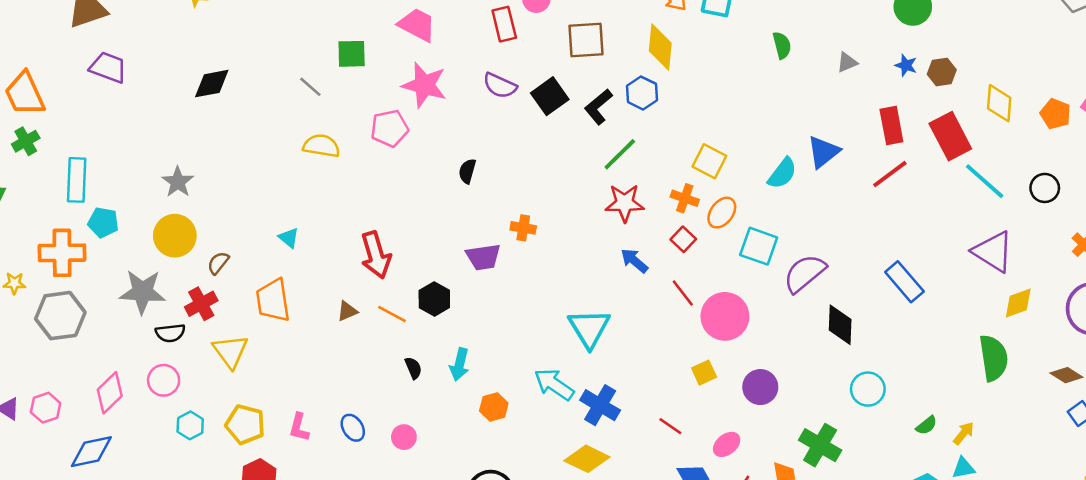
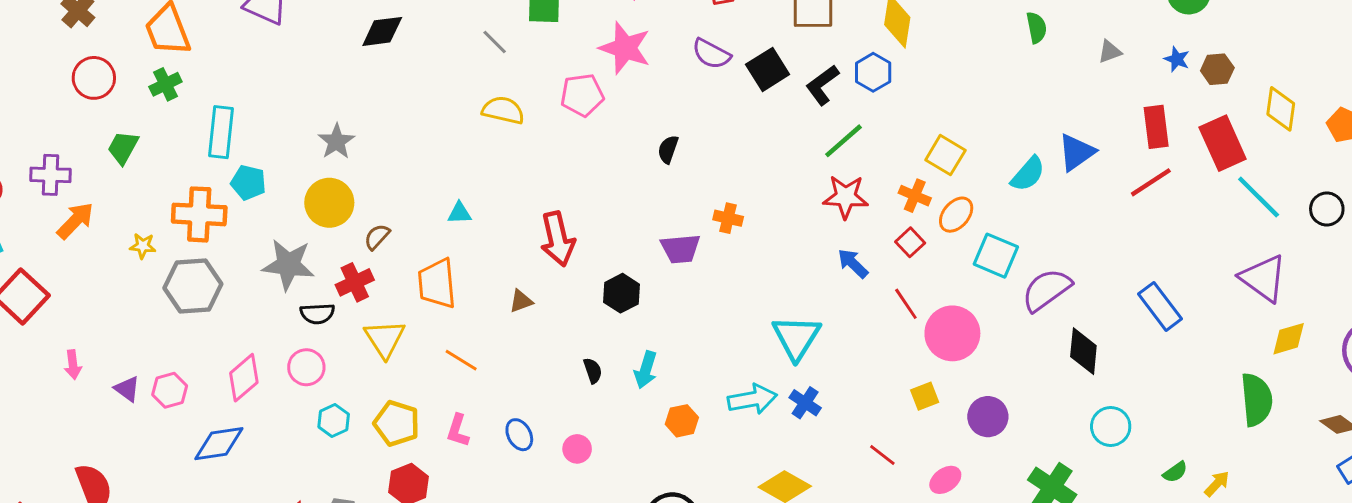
cyan triangle: (289, 238) -> (459, 213), turned -45
orange line: (392, 314) -> (461, 360), moved
cyan arrow: (554, 384) -> (752, 399), turned 132
blue cross: (600, 405) -> (805, 403), moved, size x0.7

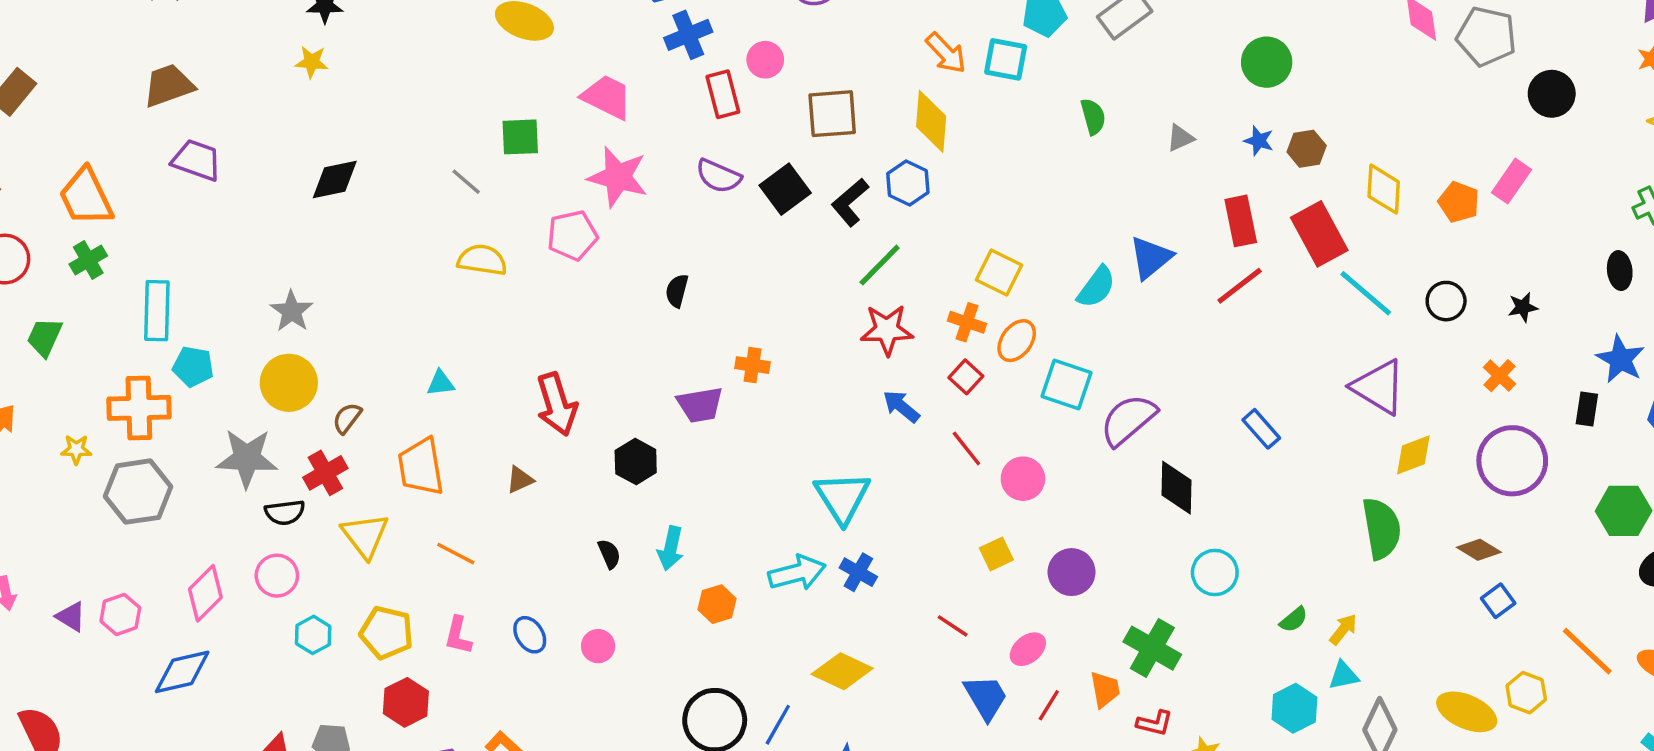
blue rectangle: (1160, 306) -> (1261, 429), size x0.7
pink circle: (952, 333) -> (1023, 479), size x0.7

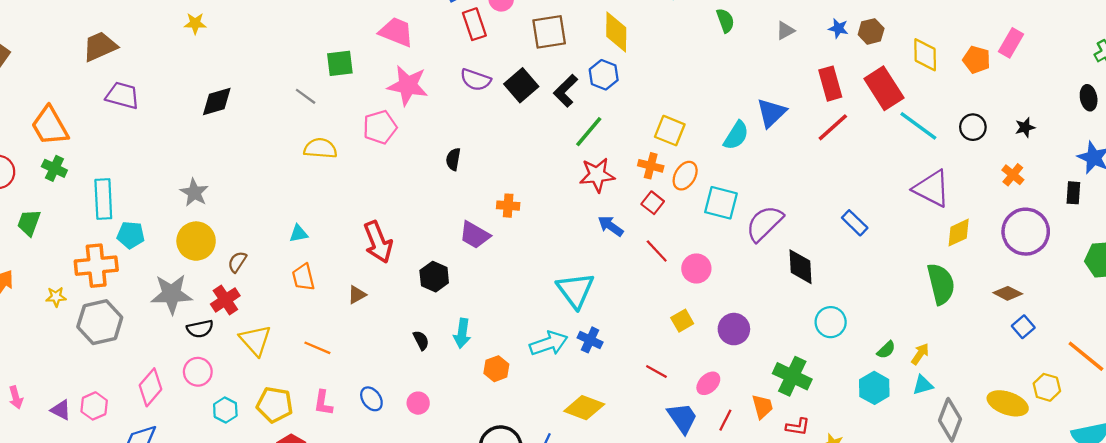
green cross: (88, 260) -> (54, 168), turned -30
purple trapezoid: (700, 405) -> (475, 235), turned 44
orange trapezoid: (421, 467) -> (303, 277), moved, size x0.7
cyan hexagon: (1294, 708) -> (874, 388), moved

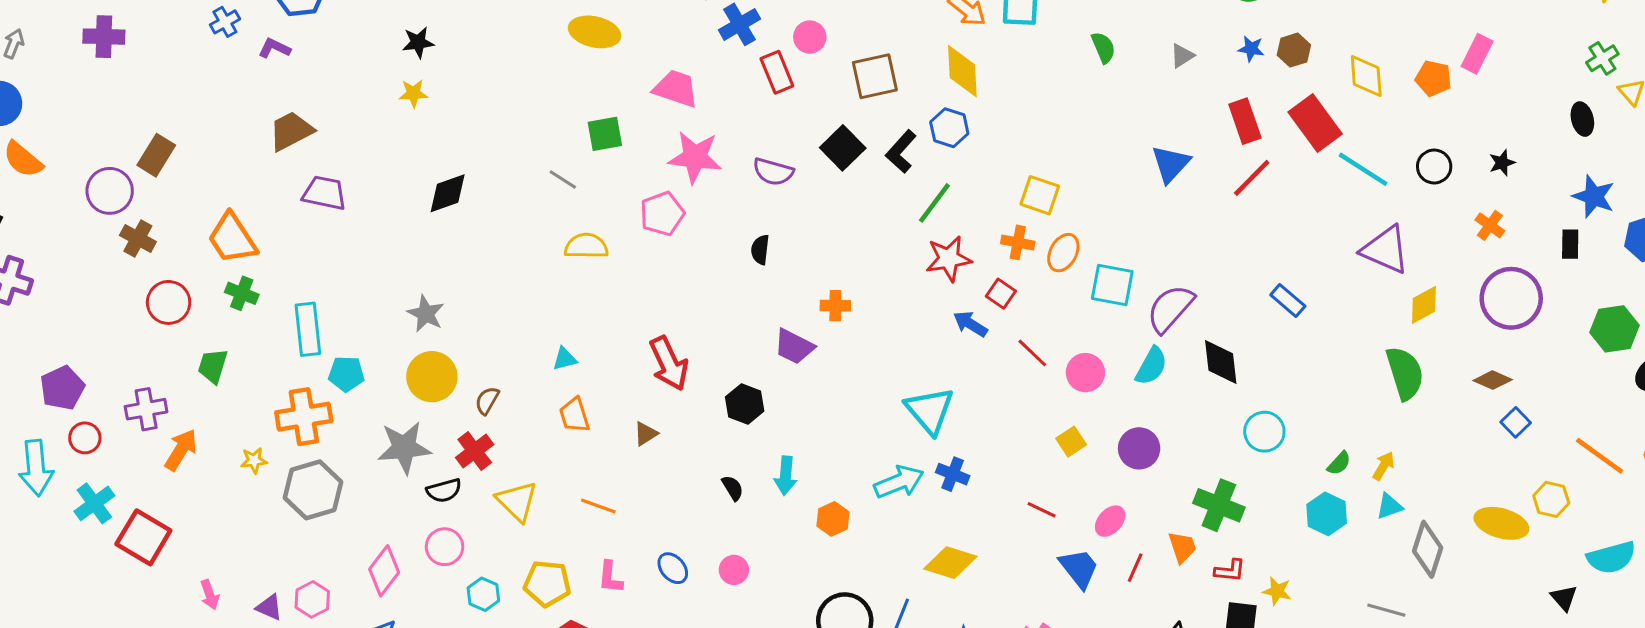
purple semicircle: (476, 80) -> (773, 172), moved
cyan semicircle: (736, 135) -> (1151, 366), moved
red square: (653, 203) -> (1001, 294), moved

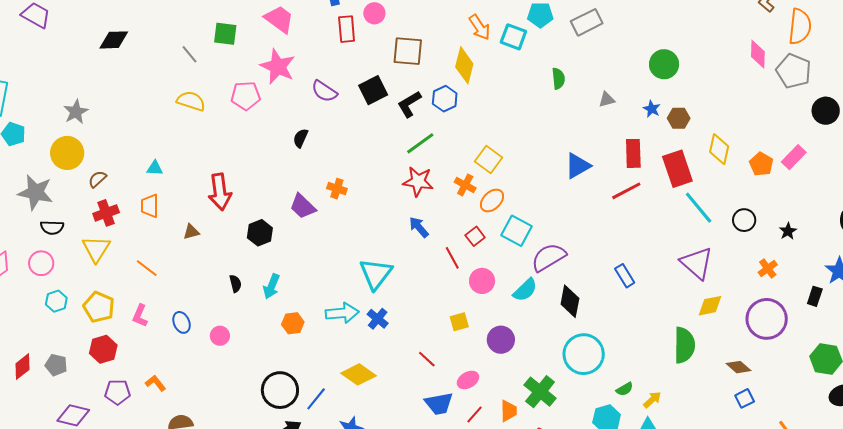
black star: (1502, 163) -> (788, 231), turned -30
red square: (1001, 294) -> (475, 236), moved
cyan circle: (1264, 432) -> (584, 354), size x1.5
red cross: (475, 451) -> (106, 213), moved
blue trapezoid: (1079, 568) -> (439, 404), turned 100

